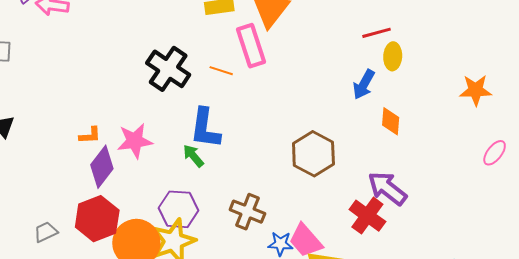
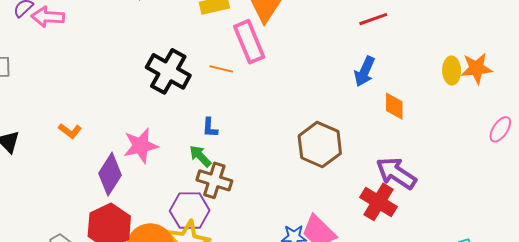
yellow ellipse: (393, 56) -> (452, 71), moved
blue L-shape: (205, 128) -> (210, 128), size x0.5
orange L-shape: (90, 135) -> (70, 131), moved, turned 45
brown cross: (247, 212) -> (214, 180), moved

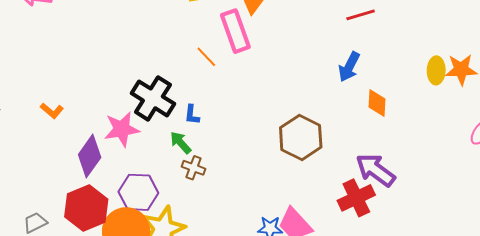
orange line: (221, 69) -> (206, 57), turned 30
black cross: (168, 71) -> (153, 98), moved
brown cross: (214, 180) -> (193, 168), size x0.7
red cross: (378, 202) -> (356, 198), turned 30
purple hexagon: (190, 211) -> (138, 192), moved

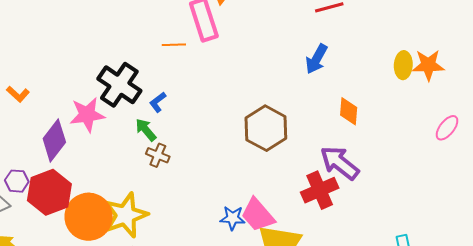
orange line: (206, 57) -> (174, 45), turned -50
orange diamond: (377, 103) -> (349, 111), moved
blue L-shape: (192, 115) -> (158, 102), turned 45
purple hexagon: (138, 192) -> (17, 181), moved, size x0.6

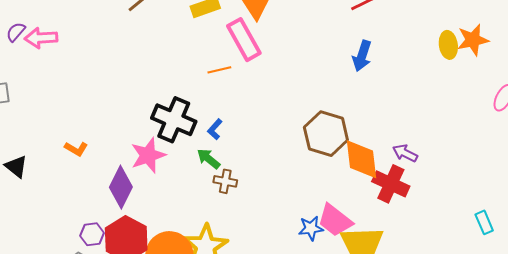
orange diamond: (349, 111) -> (361, 159), moved, size x1.5
purple arrow: (340, 163) -> (405, 153), size x0.6
red cross: (320, 190) -> (391, 184), turned -30

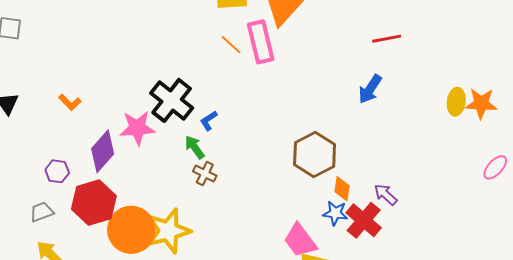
orange line: (219, 70) -> (231, 45), moved, turned 40
orange diamond: (361, 159) -> (342, 189), size x0.6
blue star: (311, 228) -> (335, 213), moved
purple hexagon: (92, 234) -> (57, 171), moved

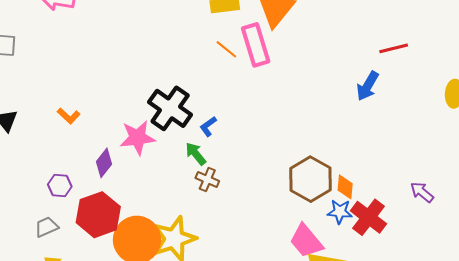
red line: (387, 39) -> (394, 48), moved
purple diamond: (103, 151) -> (104, 163), size x0.7
brown hexagon: (315, 154) -> (310, 179), moved
purple arrow: (386, 195) -> (422, 192), moved

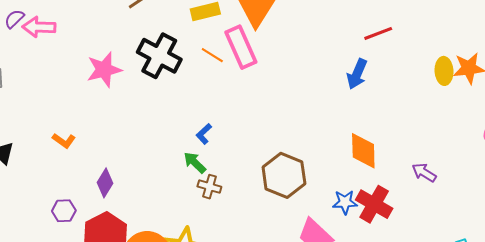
black cross: (170, 108) -> (159, 56), moved
pink star: (137, 138) -> (104, 70), moved
brown hexagon: (310, 179) -> (284, 175), moved
orange diamond: (345, 187) -> (363, 151), moved, size x1.5

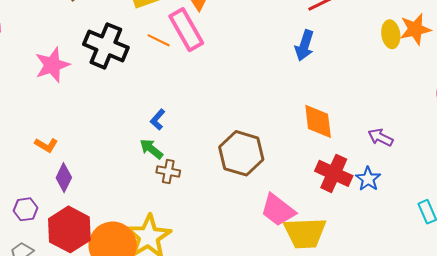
orange L-shape: (64, 141) -> (46, 145), moved
blue star: (345, 202) -> (368, 179), moved, turned -30

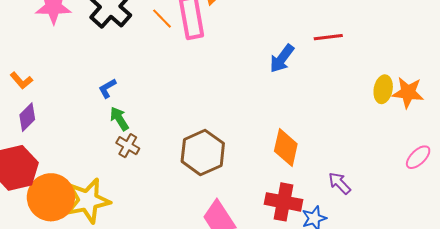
blue arrow: (304, 46) -> (282, 59), moved
blue L-shape: (158, 120) -> (107, 88), moved
red cross: (334, 173) -> (284, 202), turned -33

